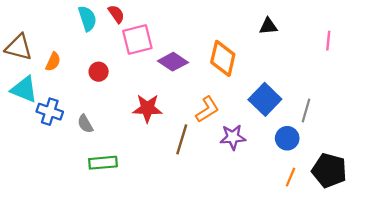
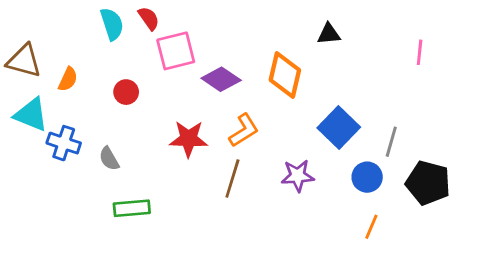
black triangle: (268, 26) -> (329, 34), moved
orange L-shape: (207, 109) -> (244, 130), moved
black pentagon: (329, 170) -> (428, 183), moved

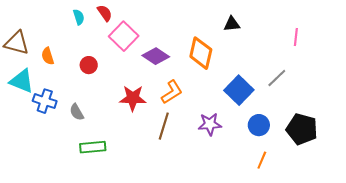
cyan semicircle: (112, 24) -> (79, 17), size x0.7
pink square: (176, 51) -> (124, 36), turned -32
orange semicircle: (68, 79) -> (48, 56), turned 138
gray line: (391, 142) -> (277, 78), moved, turned 30

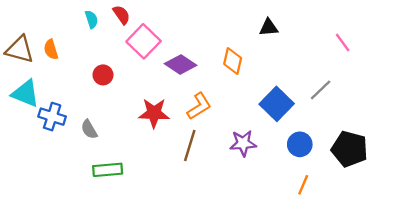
pink line: (296, 37) -> (343, 43), turned -42
orange diamond: (201, 53) -> (233, 61), size x0.7
orange semicircle: (48, 56) -> (51, 49), moved

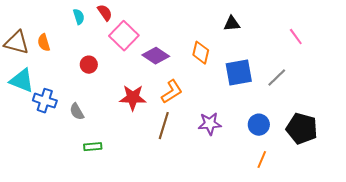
blue square: (277, 104) -> (239, 73), moved, turned 36
green rectangle: (108, 170) -> (93, 147), size x0.7

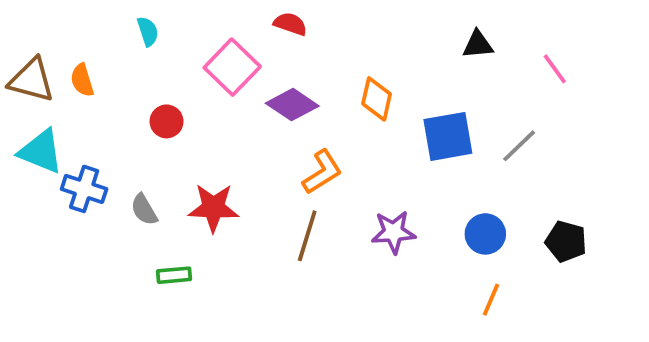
red semicircle: (105, 13) -> (290, 24), moved, turned -36
black triangle: (232, 24) -> (478, 45), moved
red star: (133, 98) -> (213, 208), moved
black pentagon: (302, 129) -> (566, 241), size x0.7

